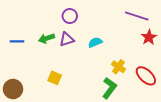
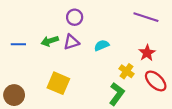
red star: (149, 37) -> (147, 53), moved
yellow square: (55, 78) -> (58, 83), size x1.5

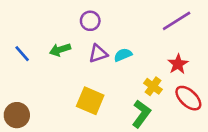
purple line: (146, 17) -> (177, 21), turned -50
purple triangle: (71, 42) -> (98, 54), moved
blue line: (18, 44) -> (22, 54), turned 48
yellow square: (58, 83) -> (90, 101), moved

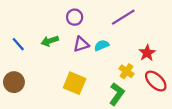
purple line: (177, 21) -> (123, 17), moved
brown circle: (17, 115) -> (14, 82), moved

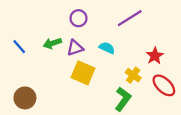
purple triangle: (81, 44) -> (75, 48), moved
cyan semicircle: (102, 45) -> (107, 48), turned 48
brown circle: (14, 82) -> (25, 98), moved
yellow square: (75, 83) -> (83, 73), moved

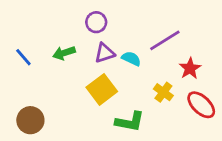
purple line: (130, 18) -> (165, 40), moved
purple triangle: (75, 48) -> (105, 53), moved
yellow square: (83, 73) -> (102, 89), turned 30
green L-shape: (123, 99) -> (130, 122), moved, turned 65

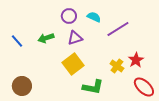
cyan semicircle: (131, 59) -> (94, 17), moved
red star: (190, 68) -> (136, 60), moved
red ellipse: (201, 105) -> (144, 87), moved

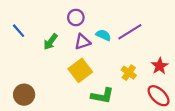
cyan semicircle: (94, 17) -> (103, 35), moved
green arrow: (46, 38) -> (51, 42), turned -35
blue line: (17, 41) -> (19, 31), moved
red star: (136, 60) -> (160, 66), moved

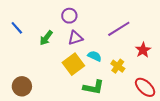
cyan semicircle: (103, 35) -> (95, 56), moved
red star: (160, 66) -> (143, 50), moved

